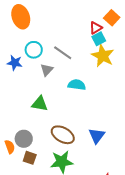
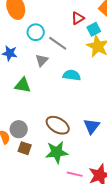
red triangle: (96, 28) -> (78, 18), moved
cyan circle: (34, 50) -> (36, 32), moved
green triangle: (40, 104) -> (23, 85), moved

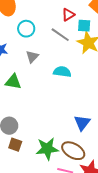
cyan square: (94, 29) -> (84, 26), turned 32
gray line: (58, 43) -> (60, 35), moved
brown ellipse: (58, 125) -> (73, 151), moved

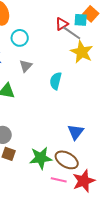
cyan square: (84, 26) -> (81, 20), moved
gray line: (60, 35) -> (72, 33), moved
cyan semicircle: (62, 72) -> (56, 81), turned -84

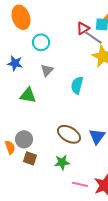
green star: (41, 158) -> (62, 162), size x0.7
brown ellipse: (67, 160) -> (69, 134), moved

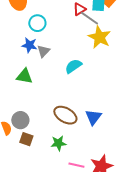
blue star: (15, 63) -> (29, 45), moved
cyan semicircle: (77, 85) -> (73, 66), turned 42

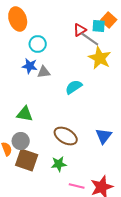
gray triangle: (43, 51) -> (44, 72), turned 40
green triangle: (24, 76) -> (25, 114), moved
blue triangle: (93, 117) -> (104, 136), moved
brown square: (26, 139) -> (27, 160), size x1.6

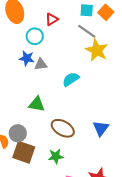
cyan square: (99, 26) -> (87, 10), moved
red triangle: (80, 30) -> (52, 19), moved
green triangle: (25, 114) -> (37, 104), moved

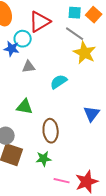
red triangle: (52, 19) -> (40, 22), size x1.6
blue star: (27, 58) -> (12, 49), moved
brown ellipse: (63, 128) -> (51, 131), turned 55
blue triangle: (101, 128) -> (92, 114), moved

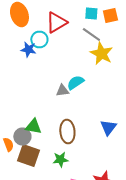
orange square: (94, 15) -> (110, 16), turned 35
gray triangle: (29, 67) -> (62, 90), moved
green triangle: (25, 107) -> (33, 126), moved
blue triangle: (92, 114) -> (108, 128), moved

